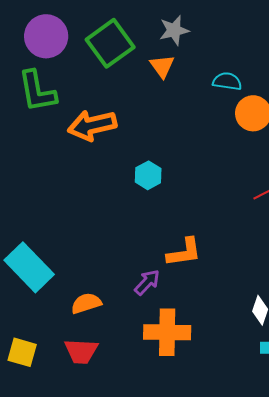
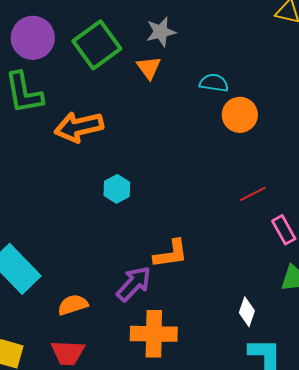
cyan hexagon: (148, 175) -> (117, 189), moved
purple arrow: (147, 282) -> (134, 284), size x1.4

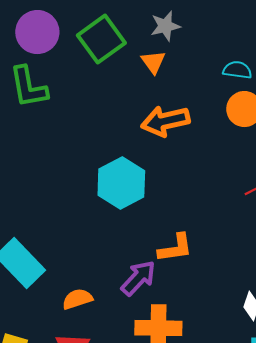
cyan semicircle: (214, 83) -> (237, 70), moved
orange arrow: (79, 127) -> (165, 121), moved
cyan hexagon: (117, 189) -> (121, 183), size x1.8

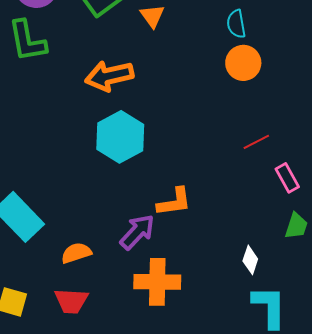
cyan semicircle: (237, 70) -> (236, 24), turned -108
orange arrow: (165, 121) -> (109, 76), moved

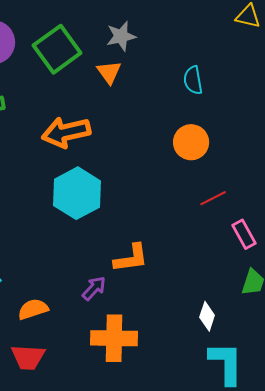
orange circle: (243, 63) -> (191, 142), moved
purple arrow: (137, 232) -> (94, 288), size x0.7

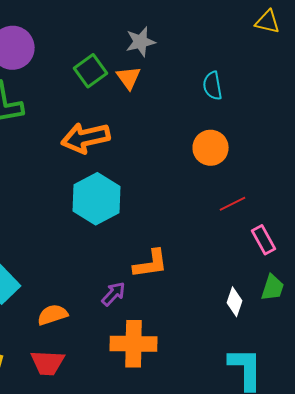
green square: (57, 49) -> (91, 71), moved, size x0.7
white diamond: (207, 316) -> (235, 302), moved

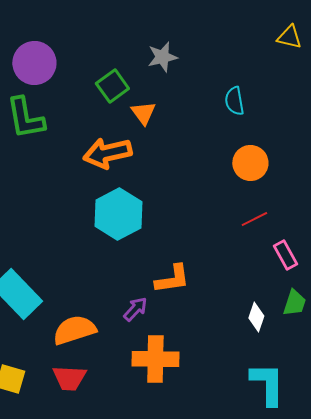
orange triangle: (129, 78) -> (143, 113), moved
orange circle: (211, 148) -> (250, 163), moved
orange semicircle: (53, 315) -> (74, 330), size x1.4

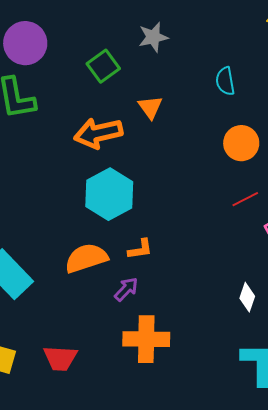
orange triangle: (143, 113) -> (150, 107), moved
orange L-shape: (172, 279) -> (140, 249), moved, size x0.7
orange semicircle: (74, 330) -> (86, 258), moved

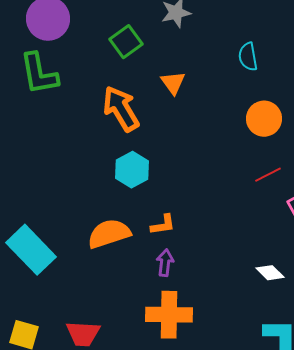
orange arrow: (98, 133) -> (121, 109), turned 72
cyan hexagon: (109, 194) -> (132, 170), size x0.7
purple arrow: (126, 289) -> (165, 263), moved, turned -36
white diamond: (247, 297) -> (270, 273), turned -64

